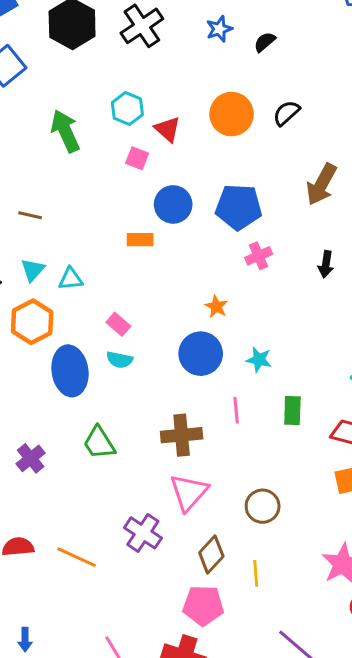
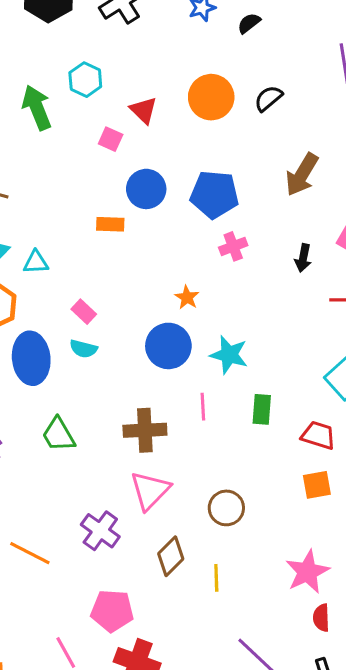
cyan hexagon: (127, 109) -> (85, 80), moved
cyan star: (259, 360) -> (229, 355), size x1.4
pink pentagon: (203, 606) -> (112, 611), moved

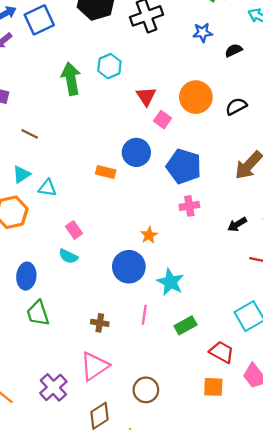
pink square: (111, 139) -> (162, 120), moved
black arrow: (303, 258) -> (237, 224), turned 36
blue ellipse: (31, 358) -> (26, 276), moved, size x0.7
green rectangle: (262, 409) -> (185, 325), turned 45
brown cross: (145, 430) -> (100, 323), size x0.6

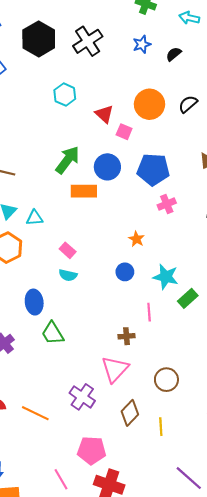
green arrow: (71, 79) -> (68, 160), moved, turned 60
orange rectangle: (106, 172) -> (84, 191), size x1.4
blue circle: (129, 267) -> (125, 272), size x0.6
brown cross: (100, 323) -> (127, 336), moved
green rectangle: (185, 325) -> (188, 298), moved

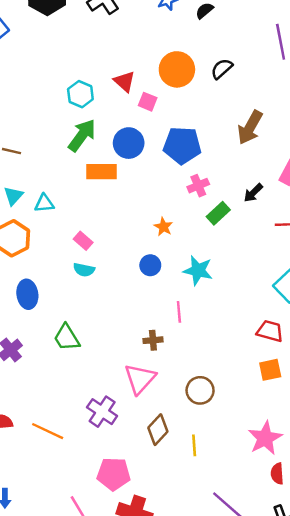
cyan hexagon: (65, 95) -> (80, 94), moved
green rectangle: (188, 298) -> (218, 213), moved
blue ellipse: (34, 302) -> (27, 294), moved

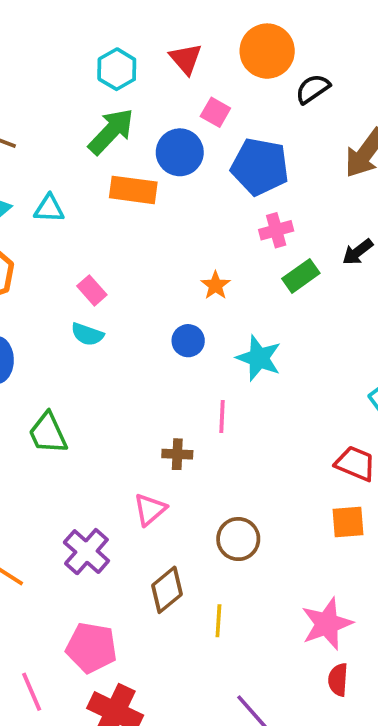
black semicircle: (222, 69) -> (313, 89), moved
pink square: (148, 102) -> (215, 112), moved
cyan triangle: (44, 203) -> (49, 209), moved
pink triangle: (140, 379) -> (150, 510), size x0.7

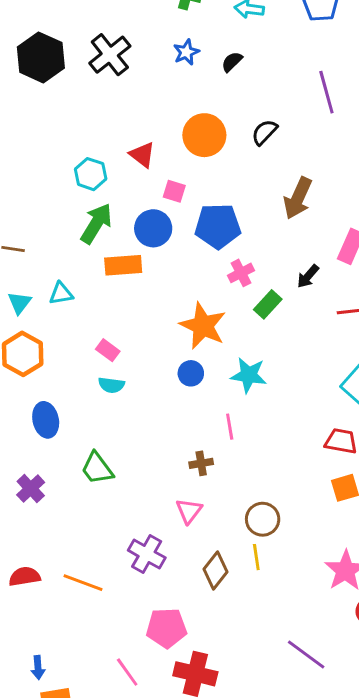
black semicircle: (313, 89) -> (264, 132), moved
orange star: (216, 285) -> (203, 326), size x2.0
yellow line: (218, 621) -> (256, 557), moved

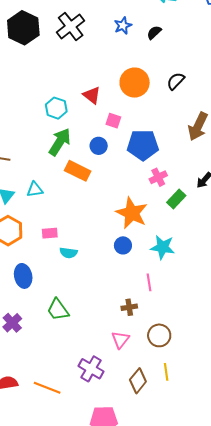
blue circle: (153, 228) -> (99, 146), size x0.7
orange rectangle: (123, 265) -> (78, 171), turned 30
pink rectangle: (108, 350) -> (50, 233), moved, turned -42
brown circle: (263, 519) -> (159, 335), moved

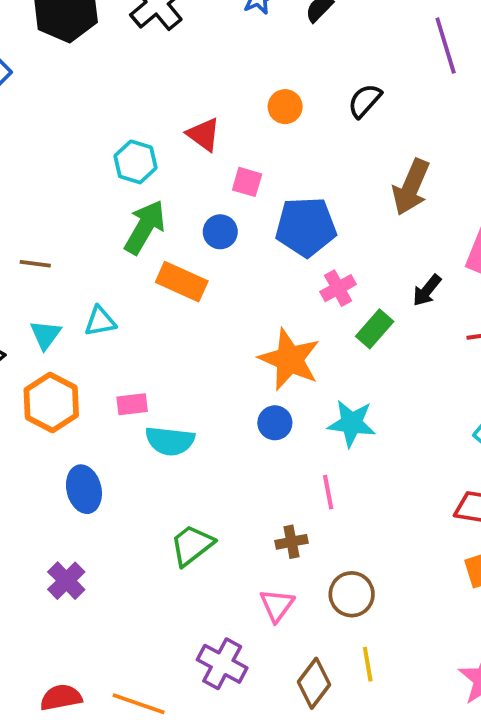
orange circle: (135, 83) -> (285, 107), size x0.6
cyan semicircle: (68, 253) -> (170, 441), size x1.4
green trapezoid: (58, 310) -> (192, 545), moved, turned 90

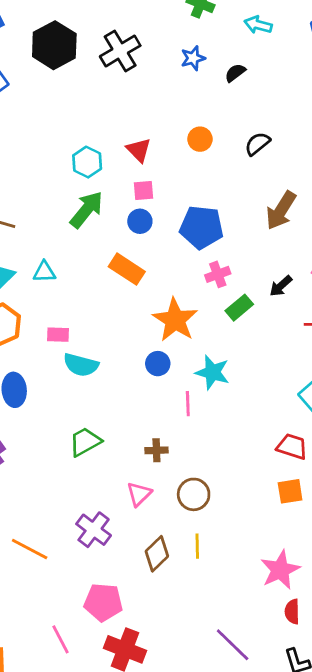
pink square: (247, 182) -> (144, 190), moved, turned -30
orange rectangle: (182, 282) -> (127, 269), moved
pink line: (328, 492) -> (188, 404), moved

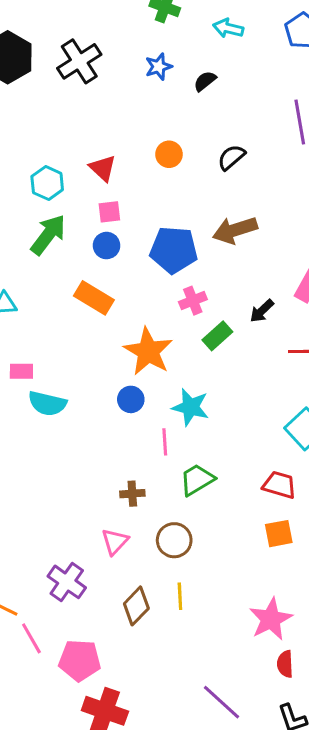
brown arrow: (281, 210) -> (235, 230), moved, turned 42
green trapezoid: (85, 442) -> (197, 480), moved
pink line: (61, 639) -> (31, 638), moved

